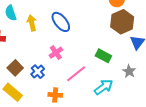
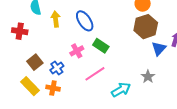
green rectangle: (103, 56) -> (101, 46), moved
orange cross: (55, 95) -> (53, 88), moved

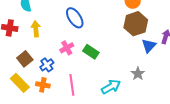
yellow arrow: (56, 19) -> (36, 29), moved
green rectangle: (101, 46) -> (91, 52), moved
pink line: (95, 74) -> (72, 85), moved, turned -65

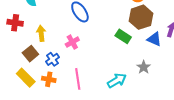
yellow arrow: (36, 29) -> (41, 33), moved
blue triangle: (149, 46) -> (154, 39), turned -49
green rectangle: (91, 52) -> (123, 36), moved

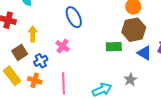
green rectangle: (123, 36) -> (114, 47), turned -42
pink cross: (72, 42) -> (63, 46), turned -32

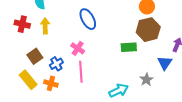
yellow arrow: (33, 34) -> (45, 26), moved
blue triangle: (144, 53) -> (165, 63), moved, turned 35
pink line: (64, 83) -> (81, 72), moved

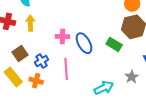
blue ellipse: (88, 19) -> (84, 43), moved
green rectangle: (129, 47) -> (114, 44), turned 35
pink cross: (78, 48) -> (62, 37), moved, turned -32

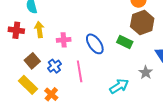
pink cross: (62, 37) -> (64, 40), moved
orange cross: (36, 81) -> (51, 94), moved, turned 32

